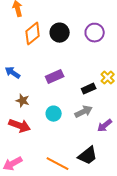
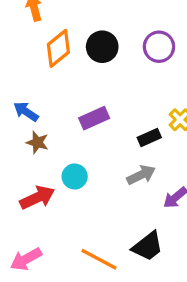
brown star: (23, 101) -> (37, 142), moved
cyan circle: (54, 114) -> (75, 176), moved
red arrow: (20, 126) -> (37, 198), turned -45

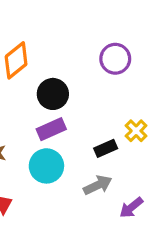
black circle: (102, 47) -> (53, 94), moved
cyan circle: (75, 176) -> (46, 166), moved, size x1.4

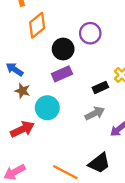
purple circle: (115, 59) -> (90, 33), moved
cyan circle: (46, 166) -> (47, 108), moved

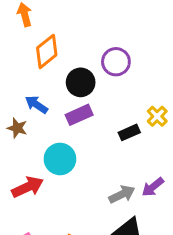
blue arrow: (15, 69) -> (36, 104), moved
brown star: (22, 91) -> (17, 128), moved
gray arrow: (95, 113) -> (122, 194), moved

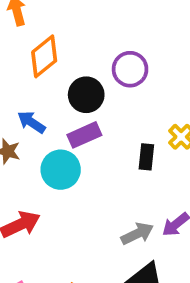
black rectangle: (129, 132) -> (146, 157), turned -60
cyan circle: (60, 159) -> (61, 170), moved

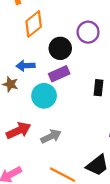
blue arrow: (31, 122) -> (25, 66), turned -36
gray arrow: (137, 234) -> (51, 136), moved

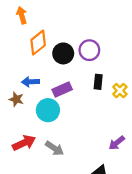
black circle: (60, 48) -> (63, 53), moved
black rectangle: (98, 88) -> (98, 82), moved
gray arrow: (51, 136) -> (54, 148), turned 60

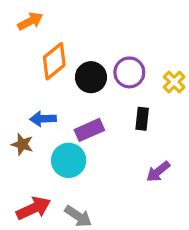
orange arrow: (22, 15) -> (30, 21), turned 77
yellow cross: (120, 91) -> (174, 82), moved
purple arrow: (117, 143) -> (158, 172), moved

